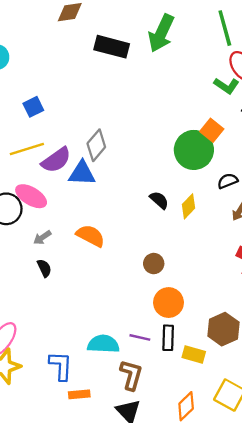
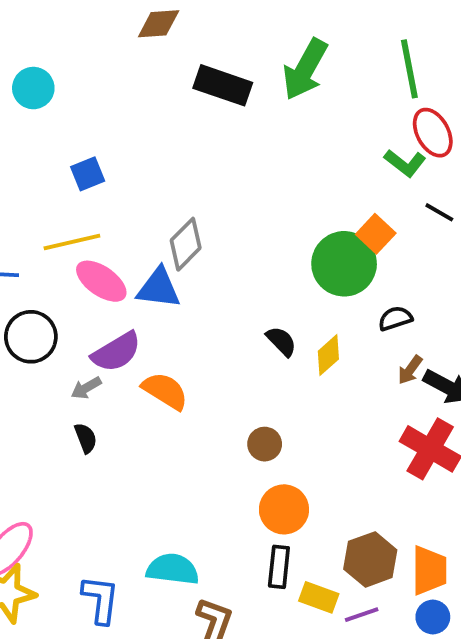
purple semicircle: (56, 160) -> (116, 352), moved
pink ellipse: (31, 196) -> (101, 281), moved
purple line: (140, 337) -> (362, 615), moved, turned -36

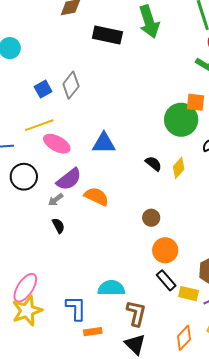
green arrow: (305, 69) -> (149, 22), turned -40
orange square: (376, 234) -> (196, 102), turned -30
gray diamond: (186, 244) -> (71, 85), moved
blue triangle: (159, 288) -> (104, 143), moved
black rectangle: (279, 567) -> (166, 280), turned -40

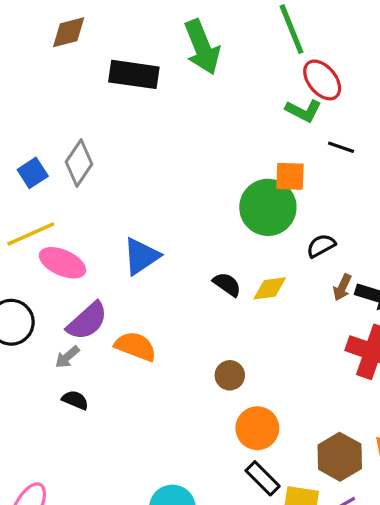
blue triangle: (104, 143) -> (141, 256), turned -30
yellow diamond: (179, 168) -> (270, 288), turned 45
black semicircle: (58, 226) -> (75, 400), turned -35

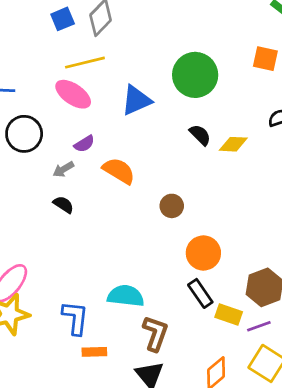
green circle: (268, 207) -> (195, 75), moved
yellow line: (31, 234) -> (85, 63), moved
purple semicircle: (87, 321) -> (84, 144), size x0.6
brown circle: (230, 375) -> (172, 206), moved

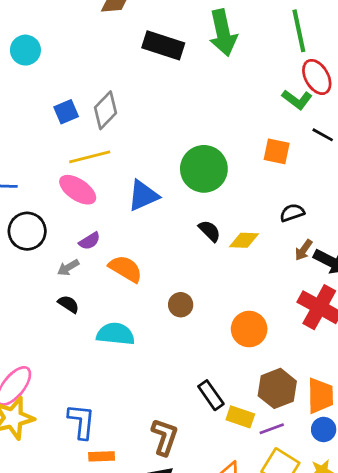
orange circle: (203, 253) -> (249, 329), moved
cyan semicircle: (126, 296) -> (116, 334), moved

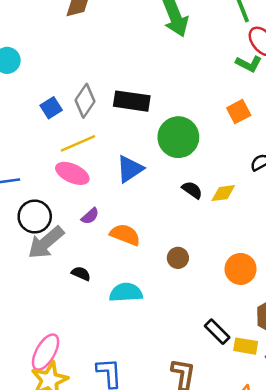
black rectangle: (163, 45) -> (132, 101), moved
orange square: (277, 151) -> (239, 112), turned -30
gray arrow: (68, 268) -> (46, 242), moved, size x2.0

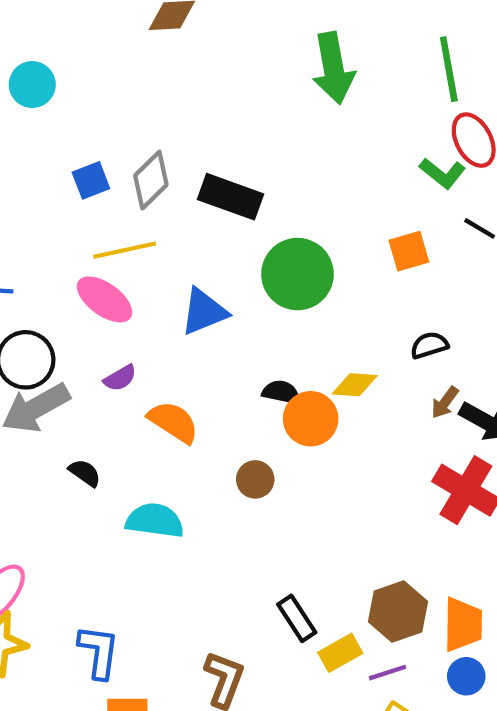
black semicircle: (192, 190) -> (281, 392), moved, turned -35
orange circle: (241, 269) -> (311, 419), moved
yellow rectangle: (246, 346) -> (340, 653), turned -50

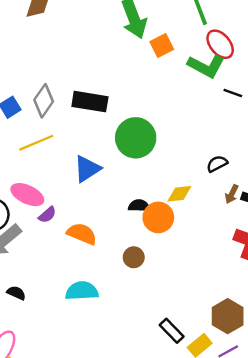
green L-shape: (442, 173) -> (206, 66), size x1.4
orange square: (409, 251) -> (162, 46), moved
pink ellipse: (105, 299) -> (27, 195), moved
black semicircle: (85, 473) -> (16, 293), moved

